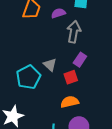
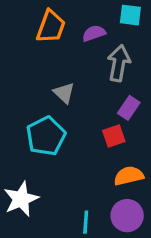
gray triangle: (50, 65) -> (64, 93), moved
orange semicircle: (70, 102) -> (129, 176), moved

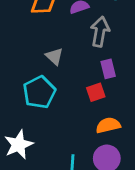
purple rectangle: (129, 108) -> (108, 69), turned -48

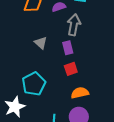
purple rectangle: (108, 69) -> (68, 48), moved
cyan pentagon: (39, 92) -> (34, 84), moved

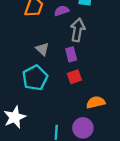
cyan pentagon: (34, 84) -> (35, 78), moved
orange semicircle: (80, 93) -> (96, 102), moved

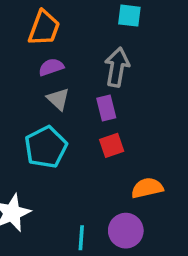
purple semicircle: (62, 11) -> (51, 67), moved

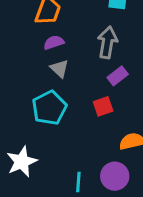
purple rectangle: (106, 108) -> (118, 76), moved, turned 66

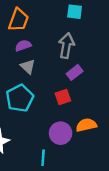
purple circle: (115, 176) -> (61, 133), moved

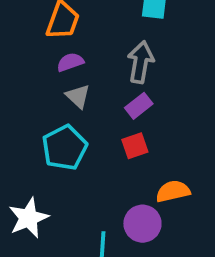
purple rectangle: (75, 72) -> (139, 106), moved
purple circle: (61, 133) -> (142, 224), moved

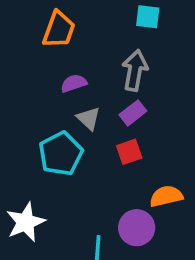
purple semicircle: (70, 62) -> (74, 83), moved
gray triangle: (78, 96) -> (88, 118), moved

